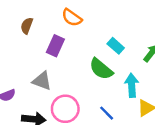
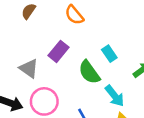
purple rectangle: (55, 46) -> (59, 51), moved
cyan arrow: (132, 85) -> (115, 96), turned 130

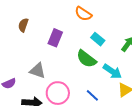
orange semicircle: (74, 15) -> (83, 14), moved
purple rectangle: (59, 51) -> (55, 38), moved

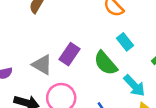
purple rectangle: (55, 38) -> (70, 54), moved

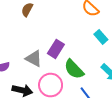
green semicircle: (106, 63) -> (74, 69), moved

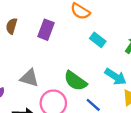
purple rectangle: (56, 49) -> (46, 30), moved

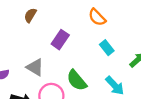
purple rectangle: (46, 30) -> (60, 40), moved

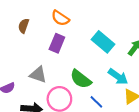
orange semicircle: (97, 17) -> (60, 18), moved
cyan rectangle: (107, 48) -> (103, 42), size x1.5

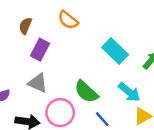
purple rectangle: (57, 43) -> (40, 50), moved

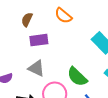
purple rectangle: (40, 50) -> (39, 40), turned 54

